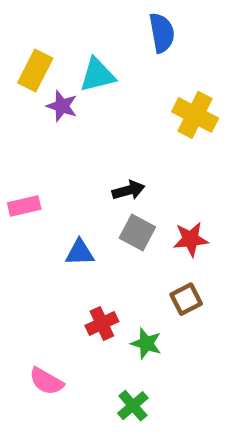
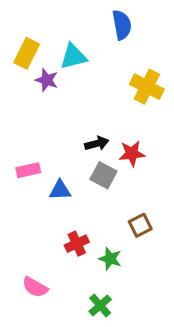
pink rectangle: (24, 206) -> (28, 170), moved
red star: (191, 239) -> (132, 153), moved

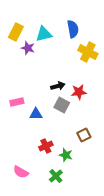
blue semicircle: (122, 25) -> (73, 29), moved
green cross: (100, 305) -> (56, 176), moved

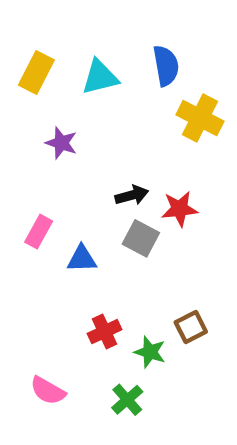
purple star: (28, 48) -> (61, 143), moved
pink rectangle: (17, 102) -> (39, 232), turned -48
brown square: (84, 135) -> (191, 327), moved

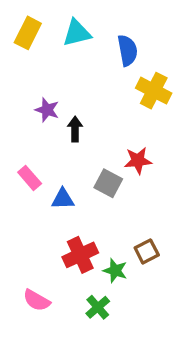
yellow rectangle: (36, 73) -> (28, 33), moved
cyan triangle: (100, 77) -> (77, 33), moved
black arrow: (132, 195) -> (75, 129), moved, turned -75
pink rectangle: (39, 232) -> (30, 178), turned -70
red cross: (105, 332) -> (80, 255), size x1.4

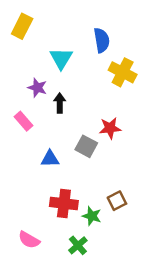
cyan triangle: (77, 33) -> (61, 58), moved, turned -45
pink rectangle: (30, 178) -> (23, 121), moved
red cross: (80, 255) -> (64, 203), turned 32

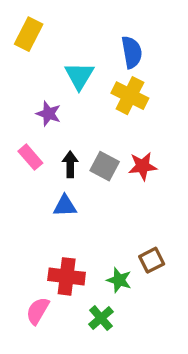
yellow cross: (123, 72) -> (130, 96), moved
black arrow: (60, 103) -> (70, 164), moved
gray square: (86, 146) -> (105, 166), moved
red cross: (64, 203) -> (67, 276), moved
pink semicircle: (29, 240) -> (38, 311), turned 90

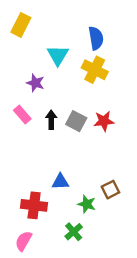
blue triangle: (65, 206) -> (60, 182), moved
red cross: (67, 276) -> (34, 205), moved
pink semicircle: (38, 311) -> (24, 241), moved

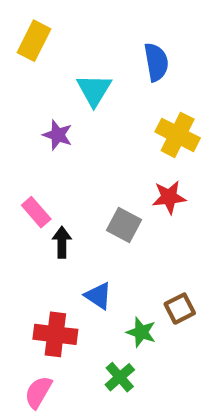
yellow cross: (95, 70) -> (178, 135), moved
pink rectangle: (22, 115) -> (36, 212), moved
black arrow: (51, 120) -> (62, 242), moved
gray square: (76, 121) -> (124, 225), moved
blue triangle: (60, 182) -> (98, 296), turned 36

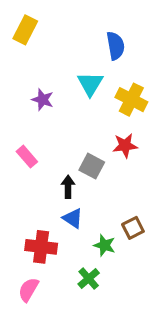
cyan triangle: (94, 90) -> (90, 84), moved
black arrow: (62, 242) -> (68, 187), moved

